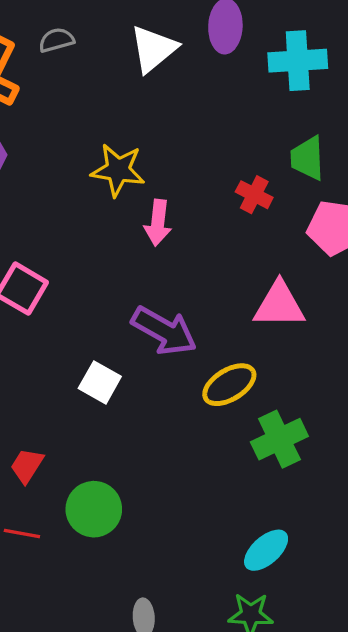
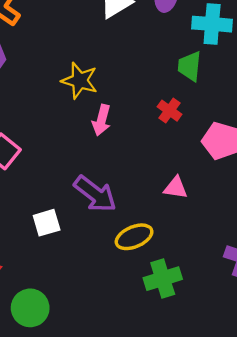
green trapezoid: (307, 158) -> (190, 66), moved
pink triangle: (279, 305) -> (176, 188), size x0.7
white square: (100, 382) -> (47, 223), turned 36

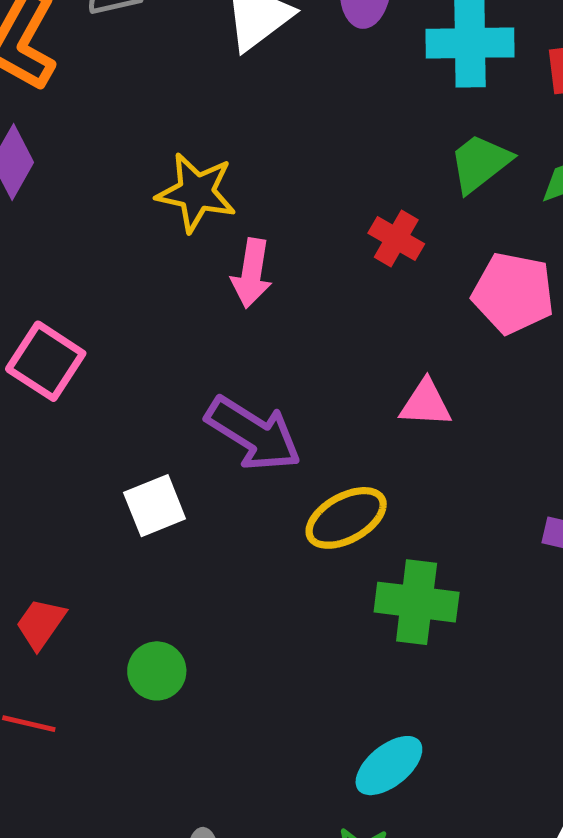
green trapezoid: (190, 66) -> (480, 163), moved, turned 52
green cross: (163, 279) -> (417, 602), turned 30
green circle: (30, 308) -> (157, 671), moved, size x0.7

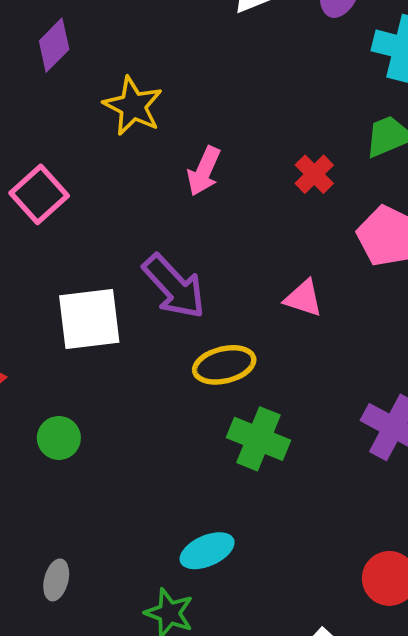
yellow star: (196, 192) -> (133, 106), moved
white square: (155, 506) -> (89, 319), size x1.5

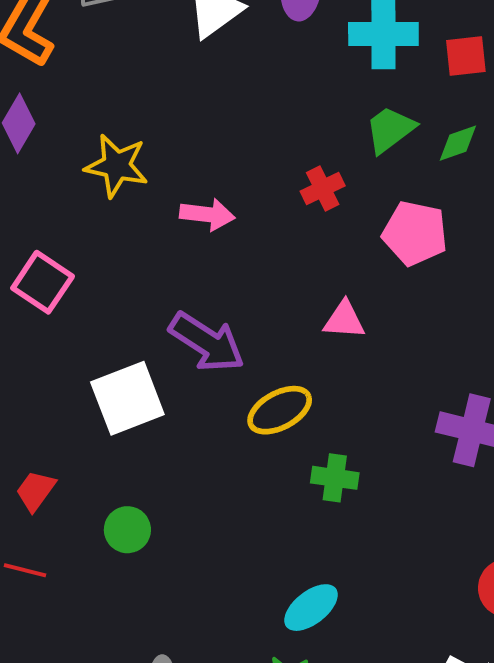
pink arrow: (204, 171) -> (207, 215), turned -93
red cross: (314, 174) -> (323, 189), turned 33
green cross: (258, 439) -> (335, 478), size x0.7

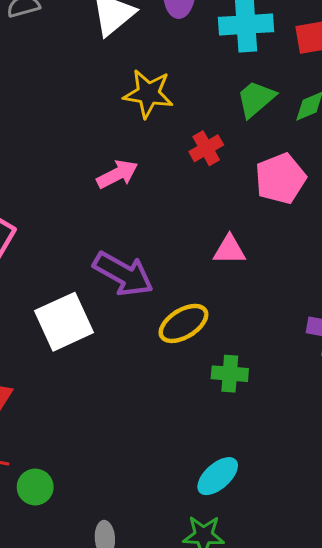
yellow star: (117, 166) -> (148, 94), moved
pink arrow: (207, 215) -> (117, 174), turned -30
pink pentagon: (415, 233) -> (280, 179), turned -30
green circle: (127, 530) -> (35, 487), moved

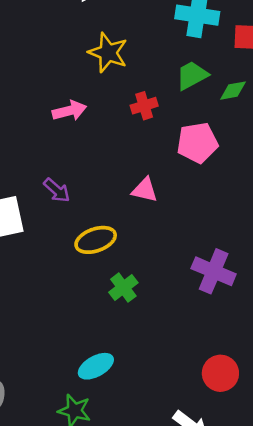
purple arrow: (123, 274) -> (57, 190), size x0.6
green cross: (230, 374) -> (123, 288), turned 36

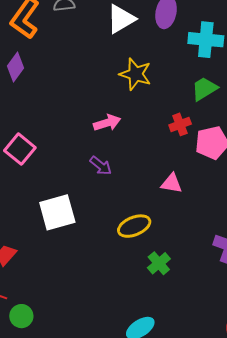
red cross: (144, 106) -> (180, 124), moved
purple arrow: (57, 190) -> (101, 166), moved

